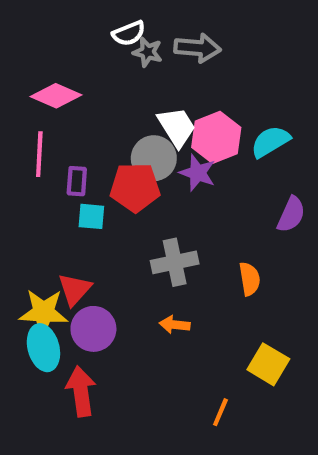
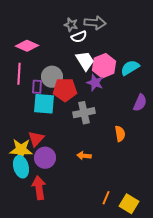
white semicircle: (129, 33) -> (79, 37), moved
gray circle: (154, 158) -> (52, 77), moved
cyan square: (91, 216) -> (44, 104), size x1.6
gray cross: (175, 262) -> (84, 113), moved
yellow square: (268, 364) -> (129, 204), moved

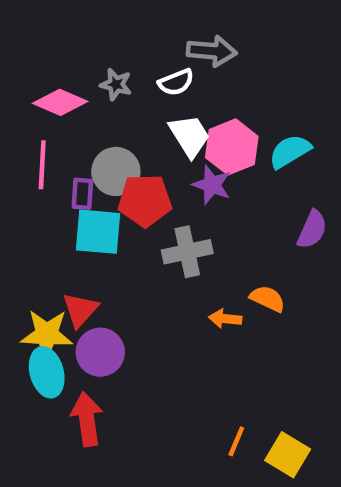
gray star: (71, 25) -> (116, 84), moved
orange semicircle: (120, 134) -> (268, 299), turned -56
orange arrow: (84, 156) -> (225, 319), moved

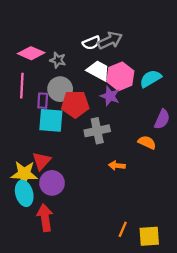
gray arrow: (212, 51) -> (110, 40), moved, turned -30
gray star: (116, 84) -> (58, 60), moved
white trapezoid: (189, 136) -> (98, 71), turned -30
orange semicircle: (268, 299) -> (147, 142), moved
yellow square: (288, 455) -> (149, 236), turned -35

